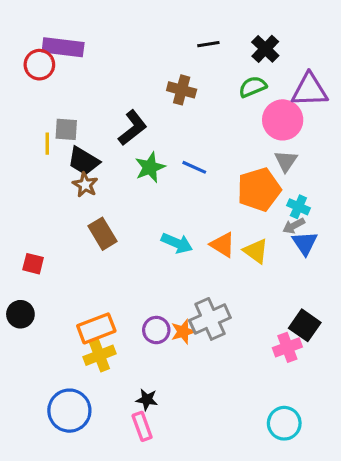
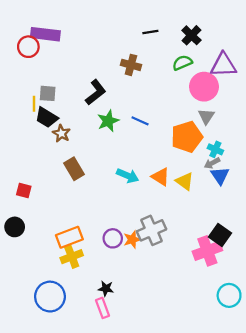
black trapezoid: (84, 161) -> (47, 117), moved
pink cross: (287, 347) -> (207, 251), size x1.4
cyan circle: (284, 423) -> (229, 295), moved

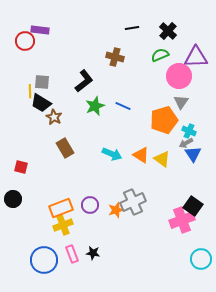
purple rectangle: (45, 34) -> (40, 30), size x0.7
purple circle: (113, 238) -> (90, 205), moved
pink rectangle: (102, 308) -> (72, 254), moved

